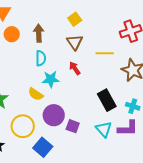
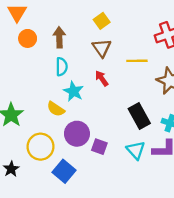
cyan star: (51, 79) -> (73, 91), turned 30

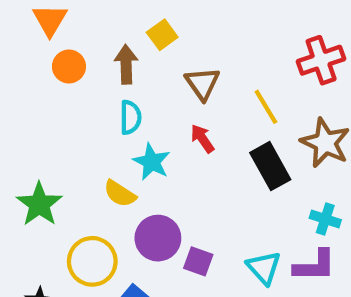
yellow square: (102, 21) -> (162, 35), moved
yellow line: (137, 61) -> (266, 107), turned 60
black rectangle: (139, 116) -> (270, 166), moved

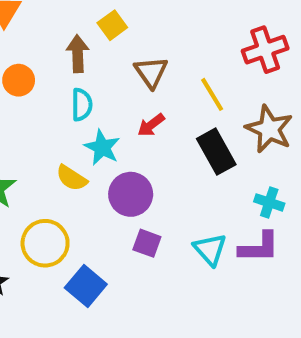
orange circle: (69, 67) -> (19, 80), moved
red arrow: (202, 139) -> (151, 125), turned -92
purple circle: (158, 238) -> (131, 194), moved

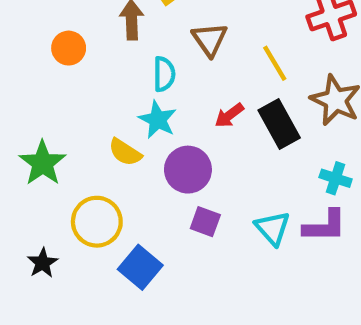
cyan semicircle: (82, 105) -> (164, 74), moved
red arrow: (151, 125) -> (229, 115), moved

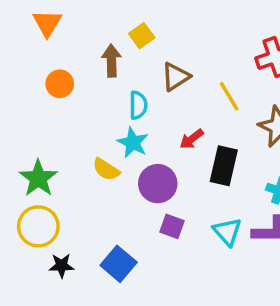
brown triangle: (210, 39) -> (176, 77), turned 32
black rectangle: (279, 124) -> (224, 166), moved, turned 42
yellow circle: (97, 222) -> (38, 226), moved
black star: (43, 263) -> (62, 266), moved, turned 30

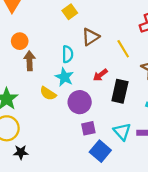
brown arrow: (111, 61) -> (30, 61), moved
purple square: (172, 226) -> (88, 128), turned -32
blue square: (119, 264) -> (100, 151), moved

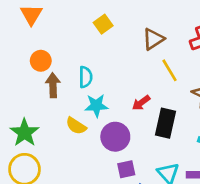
brown triangle: (91, 37) -> (153, 39), moved
cyan semicircle: (68, 54) -> (85, 77), moved
cyan star: (64, 77) -> (96, 106), turned -30

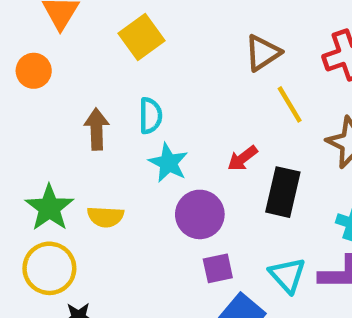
yellow square: (103, 24) -> (141, 37), moved, size x1.4
orange circle: (41, 61) -> (34, 71), moved
cyan star: (96, 106) -> (168, 163), turned 30
yellow semicircle: (76, 126) -> (106, 217), moved, turned -30

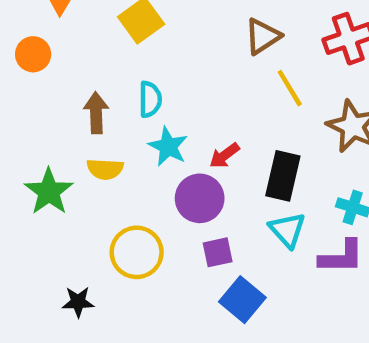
red arrow: (242, 158) -> (224, 156), moved
yellow semicircle: (106, 217) -> (105, 169), moved
yellow circle: (49, 268) -> (137, 252), moved
cyan triangle: (287, 275) -> (287, 230), moved

